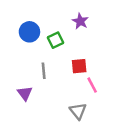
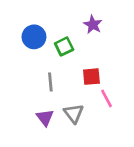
purple triangle: (25, 93) -> (45, 118), moved
gray triangle: (78, 111) -> (74, 113), moved

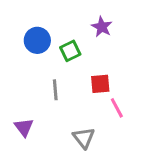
gray triangle: (74, 113) -> (84, 138), moved
purple triangle: (45, 118) -> (24, 127), moved

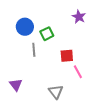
purple star: (102, 27) -> (79, 17), moved
gray line: (55, 90) -> (34, 50), moved

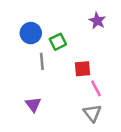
purple triangle: (16, 85) -> (33, 104), moved
gray triangle: (56, 92) -> (92, 113), moved

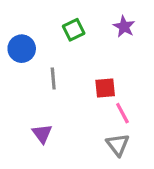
blue circle: (31, 33) -> (22, 49), moved
green square: (58, 42) -> (74, 30), moved

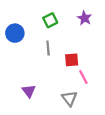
gray line: (53, 79) -> (48, 48), moved
gray triangle: (118, 145) -> (69, 98), moved

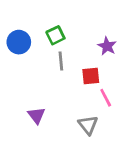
purple star: (84, 18) -> (107, 46), moved
green square: (50, 20) -> (55, 35), moved

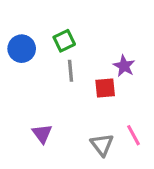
purple star: (107, 46) -> (124, 66), moved
pink line: (106, 98) -> (133, 135), moved

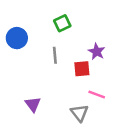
green square: (64, 41) -> (62, 23), moved
pink line: (133, 135) -> (97, 95), moved, turned -42

